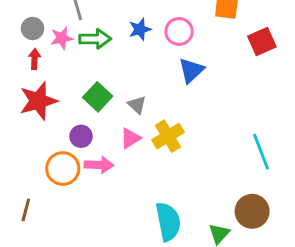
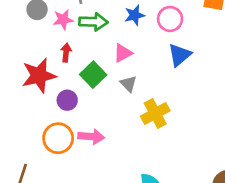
red arrow: (35, 59) -> (66, 53), moved
purple circle: (81, 136) -> (67, 100), moved
pink triangle: (130, 138) -> (123, 53), moved

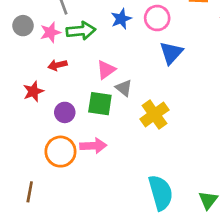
red arrow: (66, 53) -> (58, 65), turned -102
pink triangle: (123, 53) -> (106, 70), moved
green square: (93, 75) -> (100, 104), moved, turned -30
red star: (39, 76) -> (33, 91), size x0.6

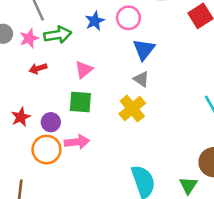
gray triangle: (124, 88) -> (141, 79), moved
red star: (33, 91) -> (21, 117), moved
purple circle: (65, 112) -> (51, 122), moved

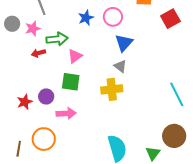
green arrow: (58, 35) -> (57, 39), moved
yellow cross: (132, 109) -> (112, 89), turned 30
red star: (21, 117) -> (25, 102), moved
orange circle: (46, 150) -> (44, 139), moved

